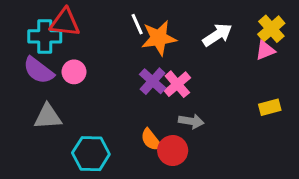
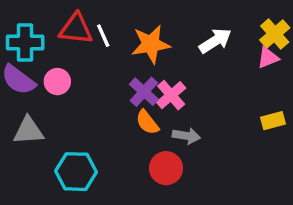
red triangle: (65, 23) -> (76, 29), moved
white line: (137, 24) -> (103, 36), moved
orange semicircle: (151, 140) -> (147, 122), moved

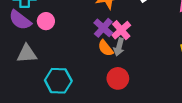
gray arrow: (186, 136) -> (119, 47), moved, turned 96

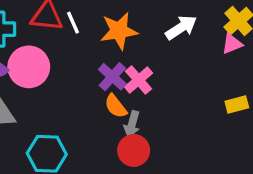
pink circle: (46, 21) -> (29, 67), size x1.6
gray arrow: (119, 47) -> (132, 124), moved

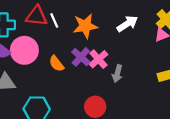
orange semicircle: (116, 106) -> (56, 64), moved
gray arrow: (132, 124) -> (117, 74), moved

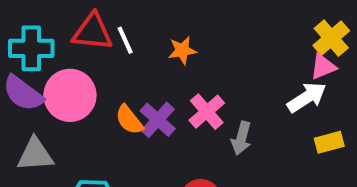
white arrow: (127, 24) -> (307, 97), moved
orange star: (85, 26) -> (182, 50), size x0.6
purple cross: (81, 57) -> (158, 120), moved

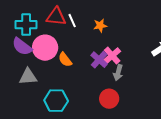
orange semicircle: (129, 120) -> (65, 60), moved
purple cross: (158, 120) -> (99, 60), moved
gray arrow: (241, 138) -> (118, 73), moved

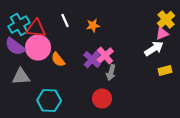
red triangle: (56, 17) -> (36, 28), moved
cyan cross: (26, 25) -> (19, 24), turned -30

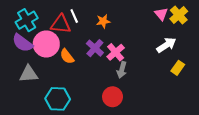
red triangle: (36, 28) -> (61, 24), moved
pink triangle: (162, 34) -> (161, 14), moved, turned -48
purple cross: (92, 60) -> (95, 48), moved
yellow rectangle: (165, 70) -> (178, 68), turned -40

